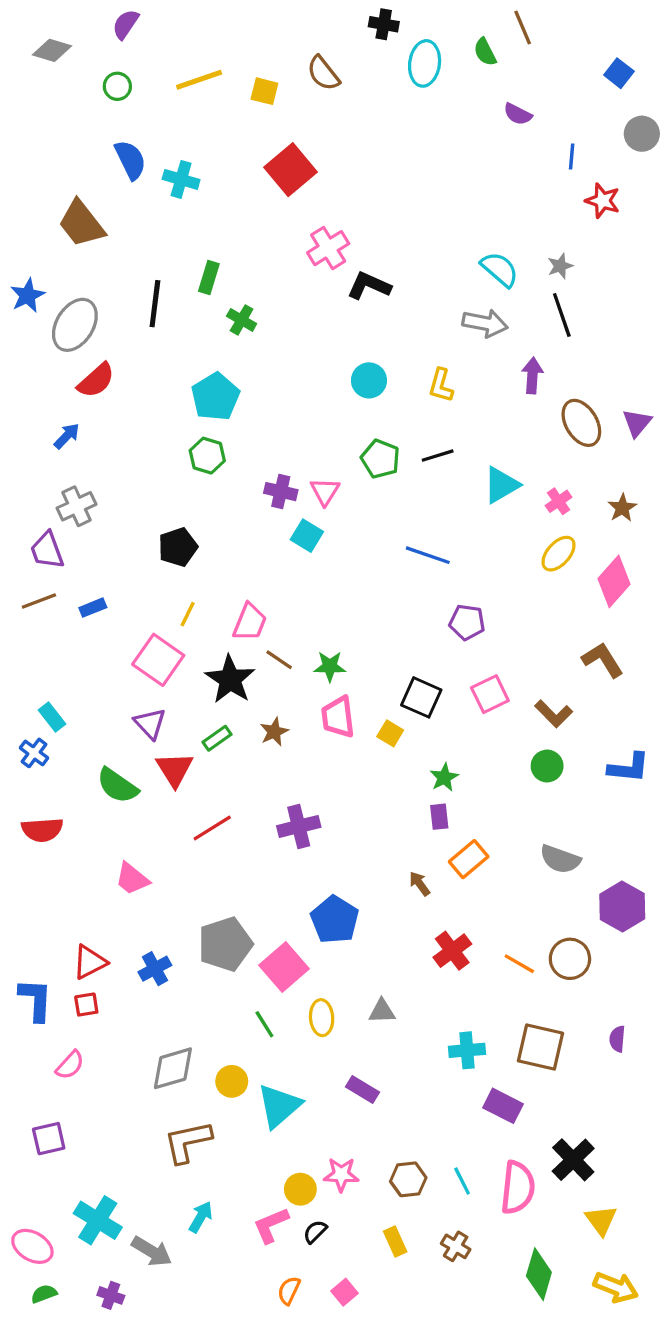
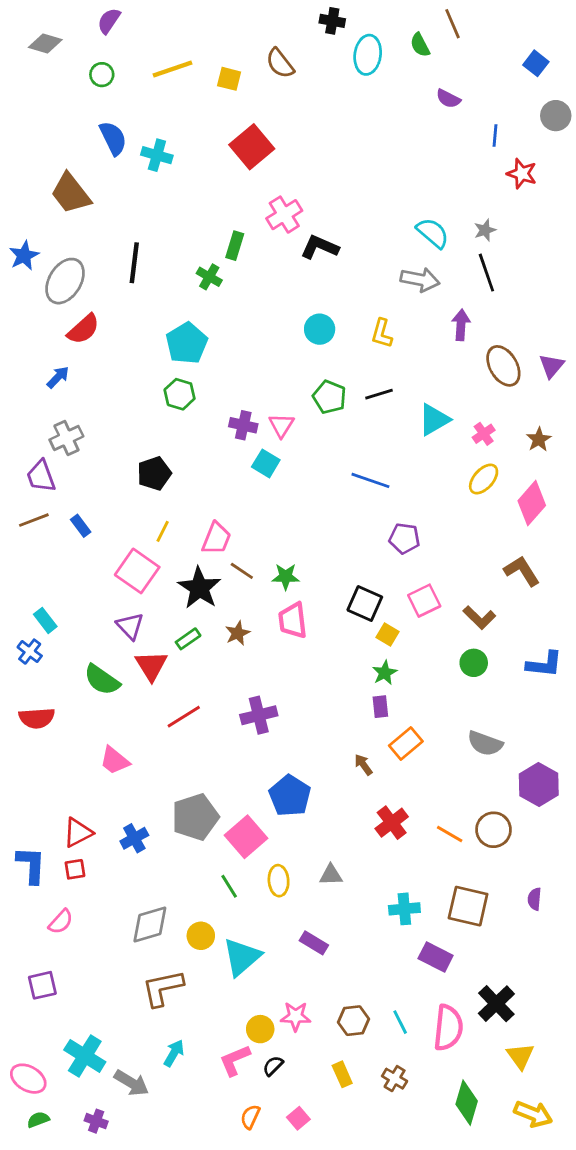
green rectangle: (209, 277) -> (235, 246), moved
blue rectangle: (93, 608) -> (81, 526), turned 75
yellow square: (390, 733) -> (387, 635), moved

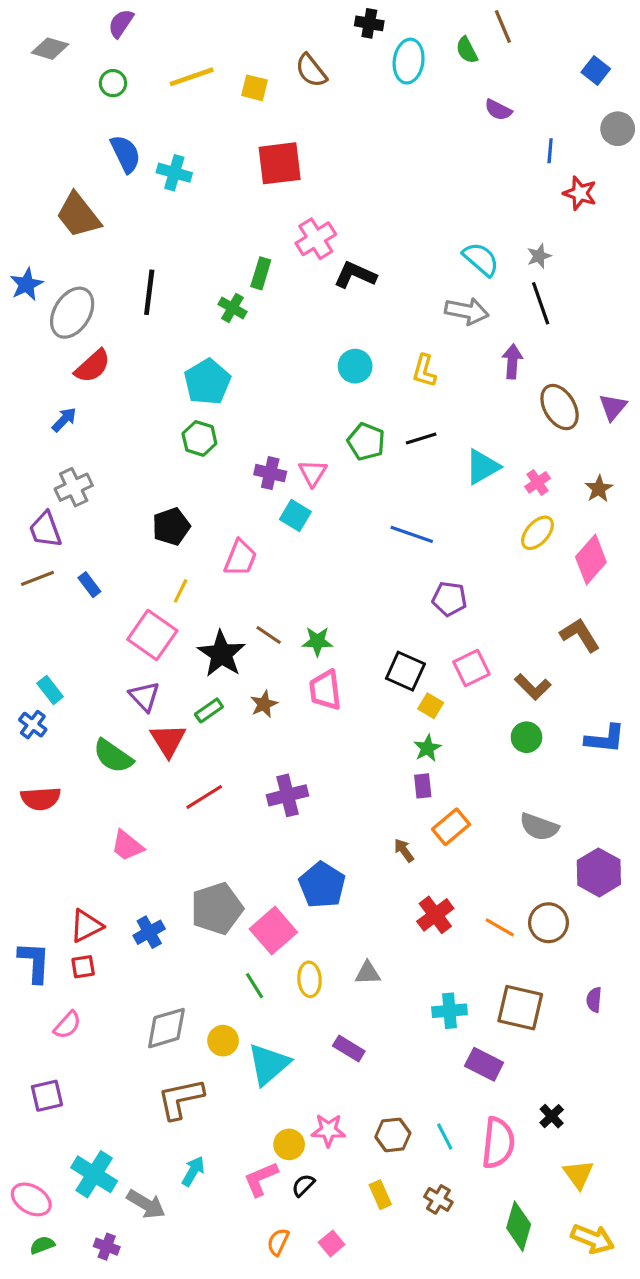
red square: (252, 147) -> (280, 163), turned 33
pink trapezoid: (216, 538) -> (240, 558), moved
black cross: (496, 1004) -> (552, 1116), size x0.6

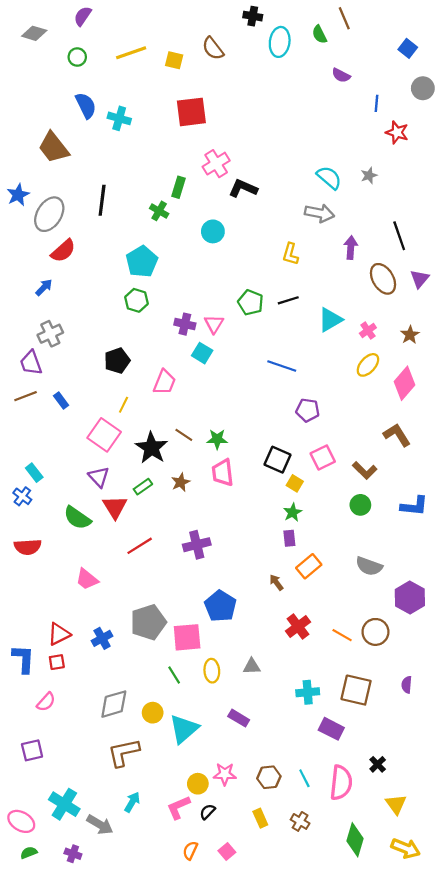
black line: (541, 303) -> (399, 236), moved
cyan circle: (355, 366) -> (213, 231), moved
pink square: (273, 931) -> (187, 637), turned 36

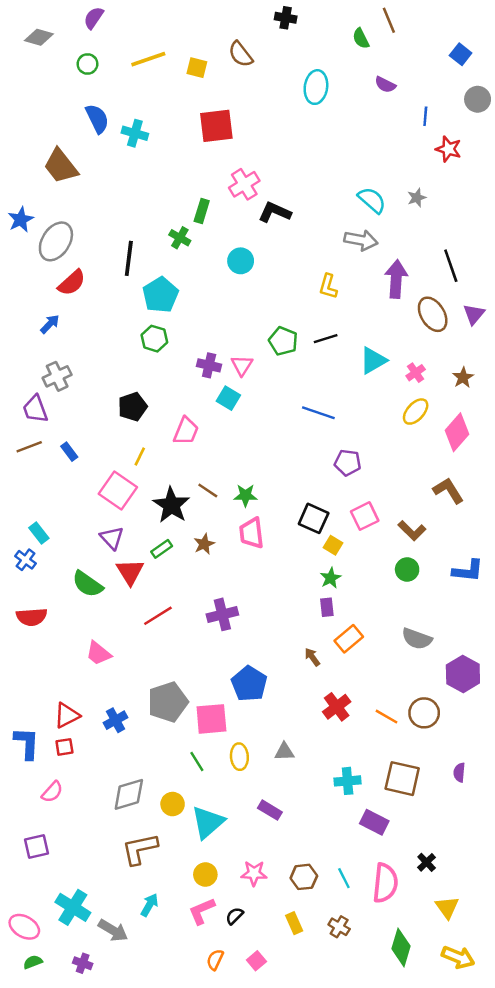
cyan ellipse: (280, 42) -> (316, 87), moved
black line: (102, 200) -> (129, 258), moved
purple arrow: (351, 248) -> (396, 279), size x1.4
yellow circle: (198, 784) -> (205, 875), moved

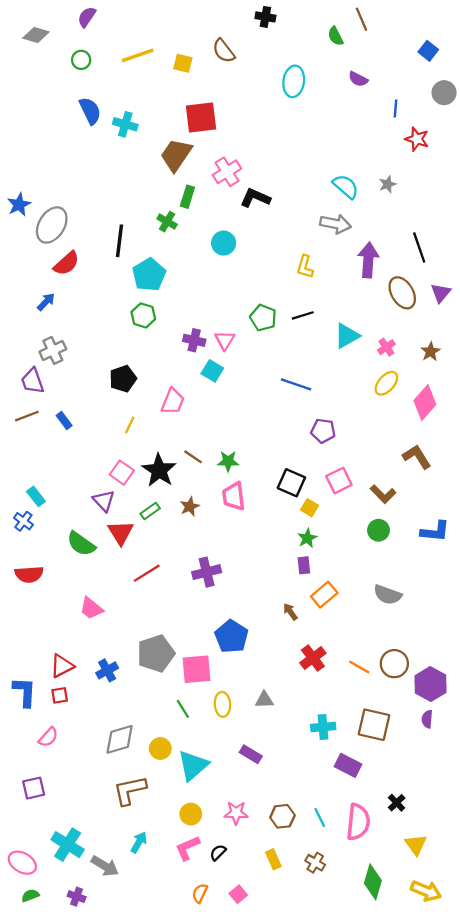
brown trapezoid: (61, 166) -> (176, 155), moved, turned 72
pink square: (118, 491) -> (122, 473), moved, size x0.7
purple hexagon: (463, 674) -> (431, 684), moved

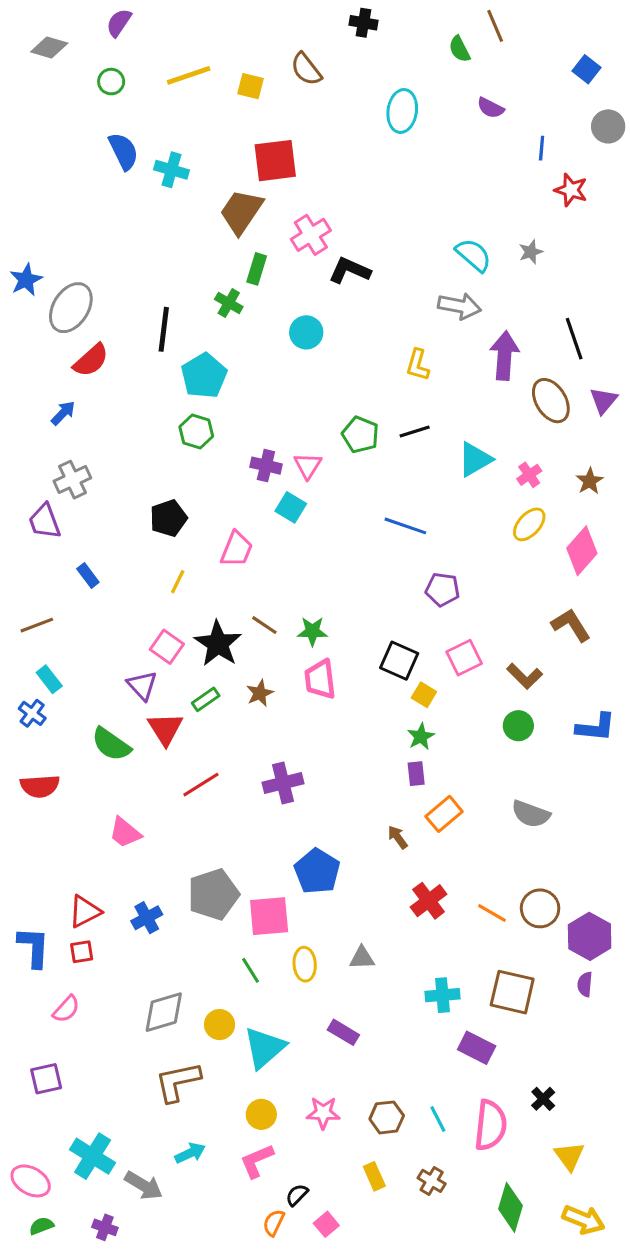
brown line: (27, 416) -> (37, 625), moved
cyan arrow: (139, 842) -> (190, 1153), turned 35
black semicircle: (218, 852) -> (297, 1195), moved

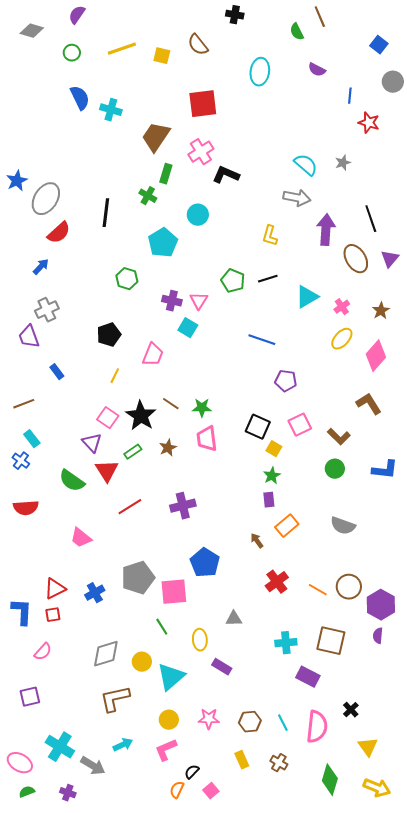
red square: (275, 161) -> (203, 104), moved
cyan pentagon: (204, 376) -> (163, 243), moved
yellow ellipse: (305, 964) -> (200, 640), moved

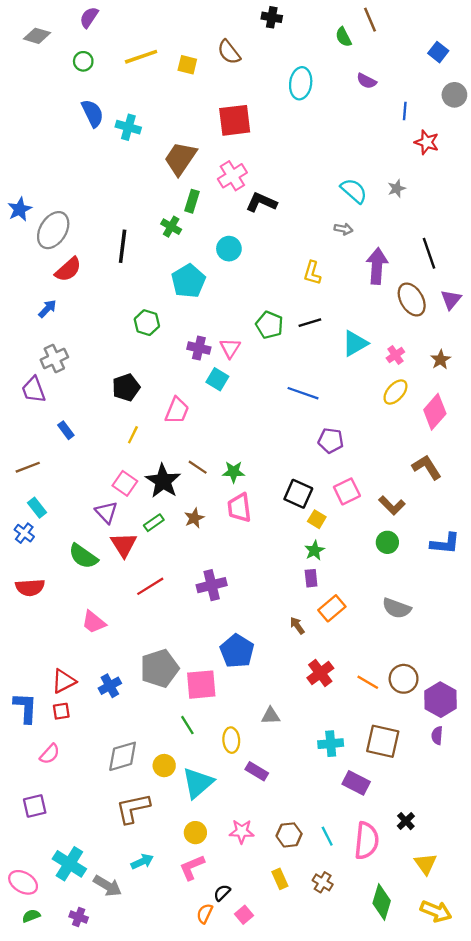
gray arrow: (297, 198) -> (343, 229), size x0.6

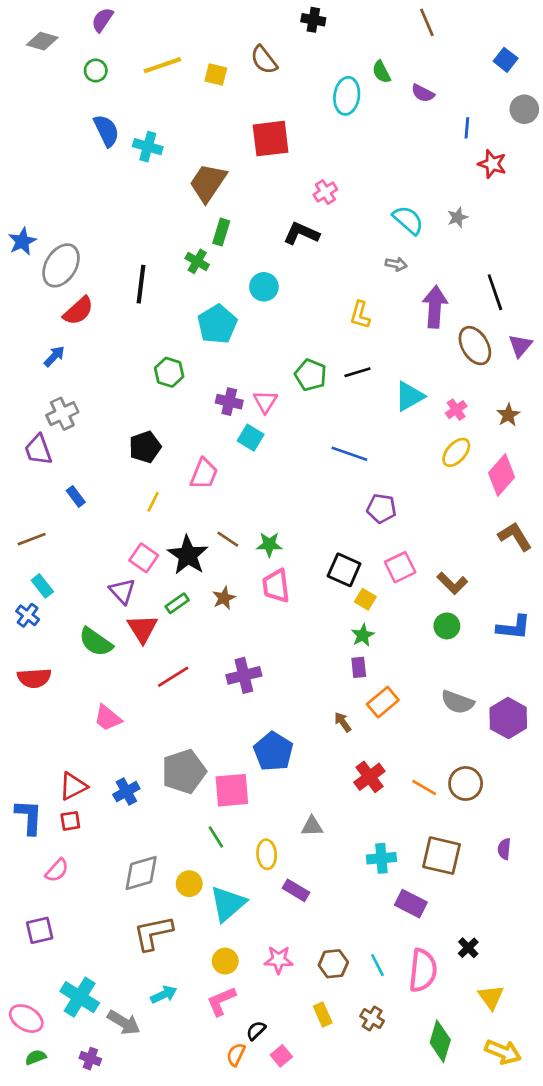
green semicircle: (343, 37) -> (381, 72), moved
pink cross: (232, 176) -> (325, 192), moved, size x0.7
brown L-shape: (427, 467) -> (515, 536), moved
purple hexagon: (441, 700) -> (508, 718), moved

